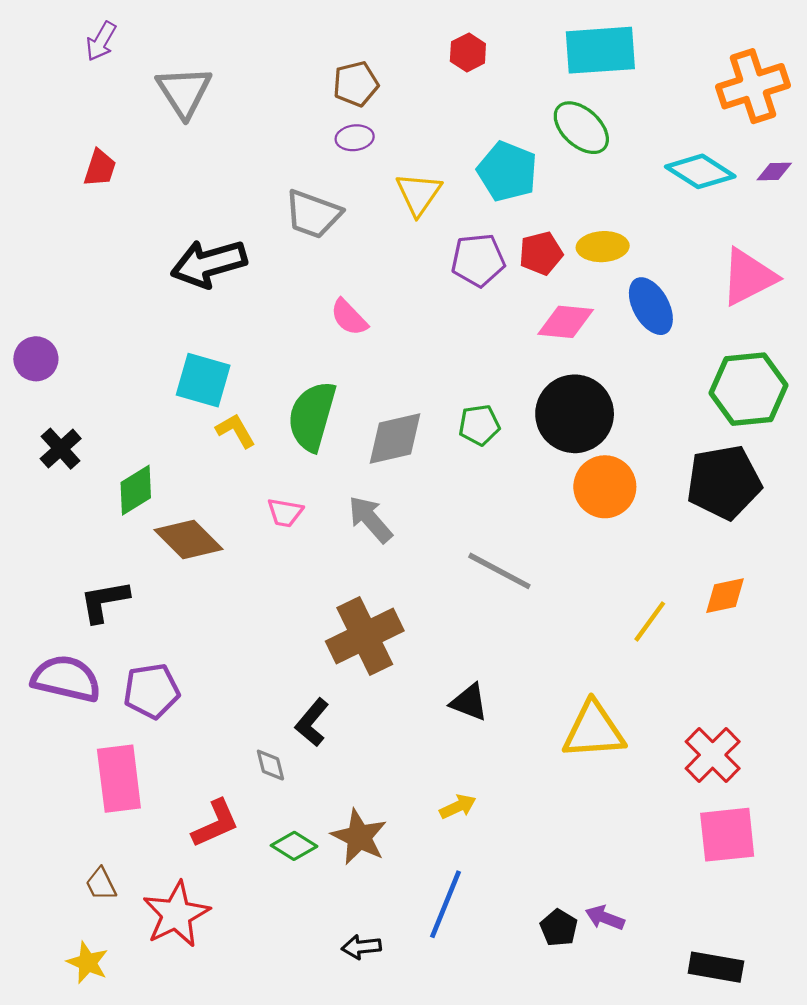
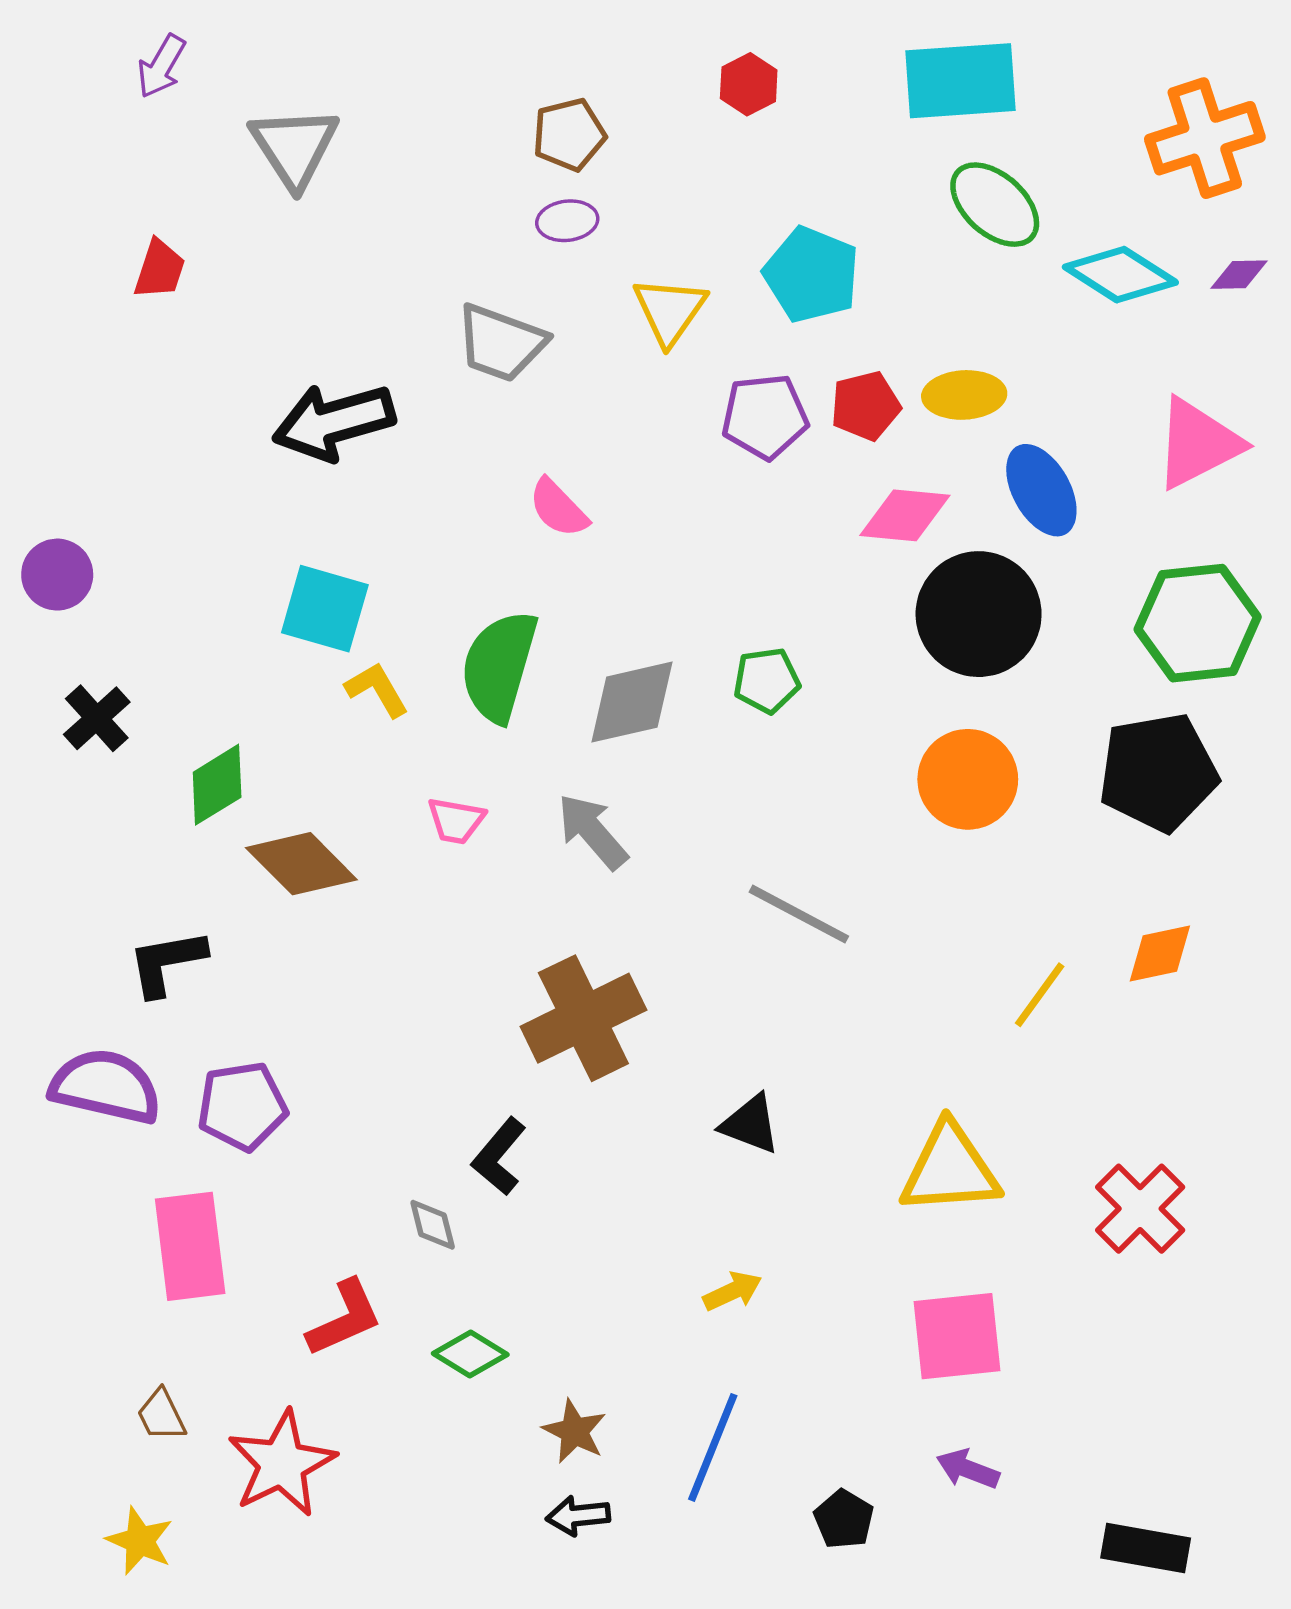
green ellipse: (581, 128) -> (995, 205), moved
black circle: (575, 414) -> (979, 614), moved
pink square: (727, 835) -> (957, 1336), moved
brown star: (359, 837) -> (574, 1431), moved, size x0.7
black pentagon: (559, 928) -> (844, 1519), moved

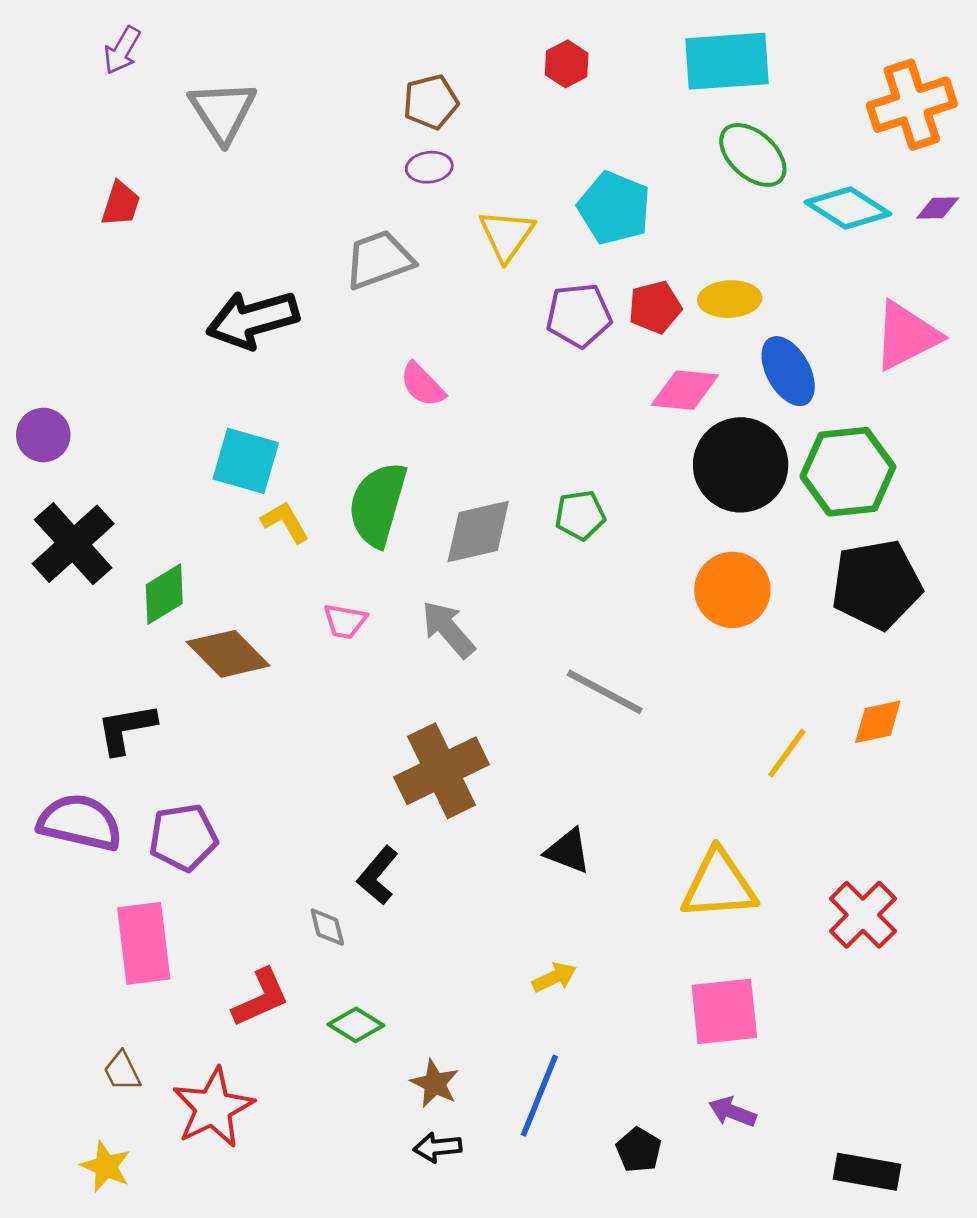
gray trapezoid: (501, 343) -> (379, 260), turned 140
green hexagon: (1198, 623) -> (848, 472), moved
black cross: (97, 718) -> (73, 544), size x1.6

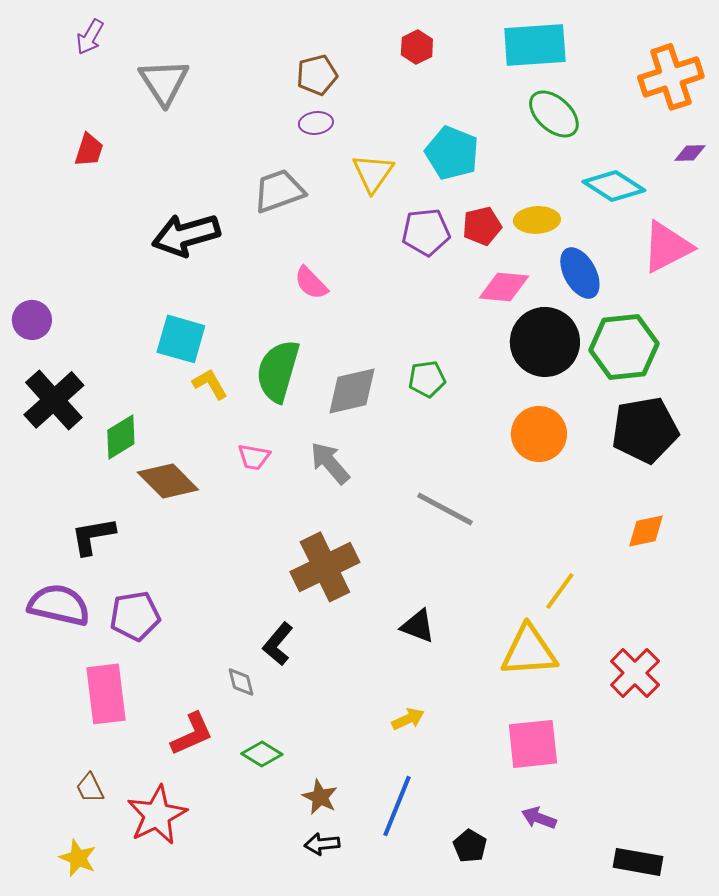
cyan diamond: (848, 208) -> (614, 186), moved
yellow line: (787, 753) -> (560, 591), moved

